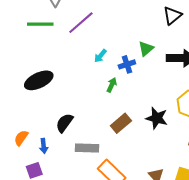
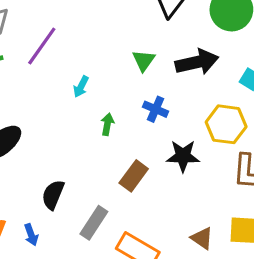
blue cross: (127, 64) -> (156, 109), moved, turned -35
gray rectangle: (87, 148) -> (94, 223), turned -45

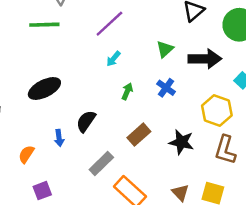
purple line: (42, 46) -> (109, 24), moved
black star: (183, 156) -> (181, 142), moved
black semicircle: (53, 195) -> (86, 121), moved
blue arrow: (31, 235) -> (59, 138), moved

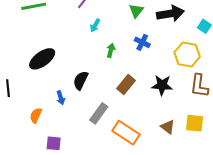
purple square: (42, 191) -> (54, 143), turned 35

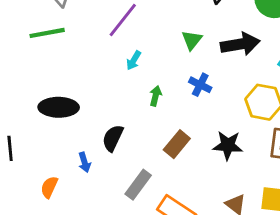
black ellipse: (42, 59) -> (59, 107), turned 36

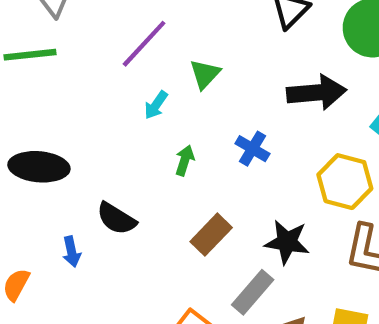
green triangle: (192, 40) -> (205, 74), moved
black semicircle: (113, 138) -> (116, 219), turned -88
gray rectangle: (138, 185) -> (253, 292), moved

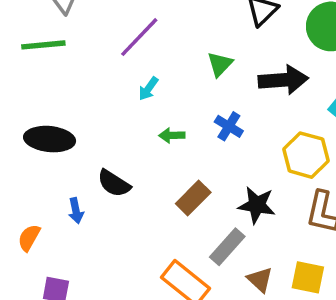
green triangle: (205, 74) -> (220, 64), moved
green arrow: (185, 160) -> (172, 135), turned -110

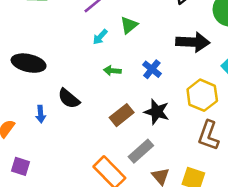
green triangle: (220, 64) -> (129, 25), moved
black star: (257, 205) -> (157, 112), moved

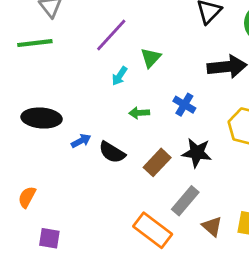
black semicircle: (69, 99) -> (112, 152), moved
blue arrow: (41, 114) -> (81, 141), moved, turned -105

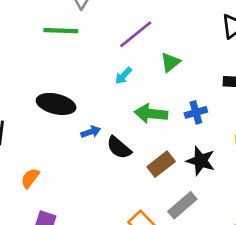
cyan arrow: (120, 76) -> (123, 76), moved
blue cross: (184, 105) -> (196, 112), turned 35
green arrow: (139, 113) -> (151, 114), size x1.6

